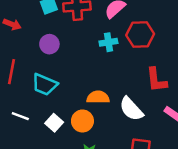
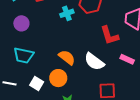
orange semicircle: (98, 97) -> (67, 57), turned 48

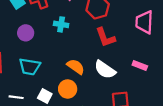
cyan cross: (67, 13) -> (61, 24), moved, turned 32
red L-shape: (109, 35) -> (105, 37), moved

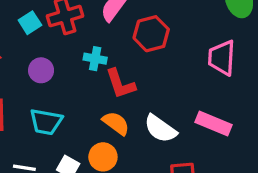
red L-shape: (105, 37) -> (120, 84), moved
pink rectangle: (140, 66) -> (213, 124), size x1.5

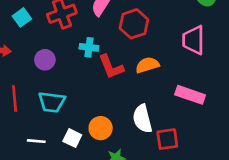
cyan square: (30, 23) -> (22, 17), moved
orange semicircle: (116, 123) -> (147, 65), moved, turned -50
white semicircle: (160, 129) -> (142, 119), moved, turned 44

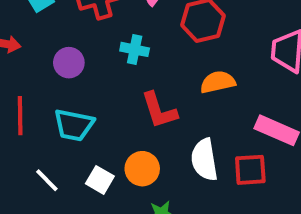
red L-shape: (111, 67) -> (159, 110), moved
red square: (167, 139) -> (250, 170), moved
white line: (36, 141) -> (47, 180), turned 36

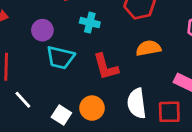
cyan trapezoid: (74, 125) -> (60, 57), moved
white line: (47, 180) -> (23, 100), moved

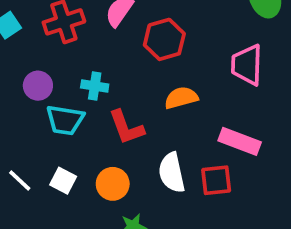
cyan cross: (90, 23) -> (95, 86), moved
white square: (61, 115) -> (63, 181), moved

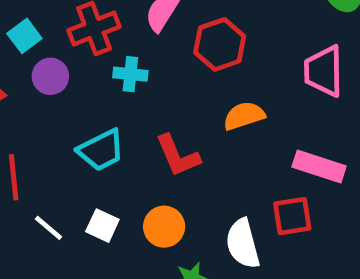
purple circle: (38, 86) -> (50, 76), moved
cyan cross: (95, 86) -> (130, 74), moved
cyan trapezoid: (65, 120) -> (101, 150), turned -33
white semicircle: (172, 173) -> (243, 244), moved

